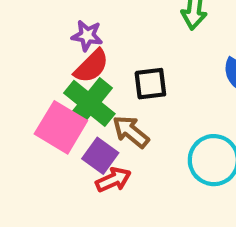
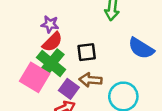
brown arrow: (131, 132) -> (90, 80), moved, turned -35
purple square: (100, 156) -> (69, 89), moved

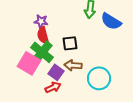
red semicircle: (52, 42) -> (43, 35), turned 120
blue semicircle: (141, 48) -> (111, 21), moved

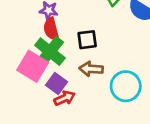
purple square: (56, 72) -> (57, 84), moved

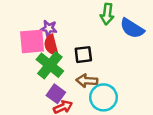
pink square: (33, 66) -> (32, 41), moved, turned -36
cyan circle: (126, 86) -> (104, 97), moved

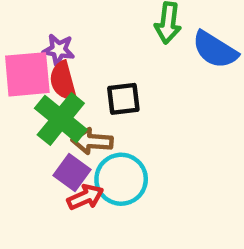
brown arrow: (87, 81) -> (92, 141), moved
cyan circle: (104, 97) -> (121, 179), moved

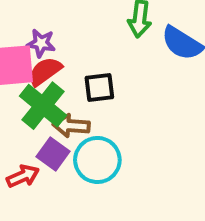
red semicircle: (63, 81) -> (45, 71), turned 69
red arrow: (85, 197) -> (23, 176), moved

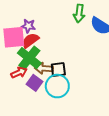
black square: (99, 87) -> (58, 69), moved
red arrow: (23, 176) -> (19, 73), moved

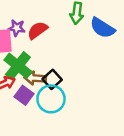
red semicircle: (30, 40) -> (38, 30), moved
black square: (58, 69) -> (52, 79), turned -35

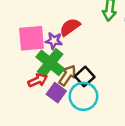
purple star: (17, 28) -> (54, 41), moved
brown arrow: (35, 78) -> (67, 75), turned 120

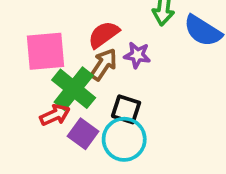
purple star: (54, 41) -> (137, 55), moved
brown arrow: (67, 75) -> (104, 64), moved
black square: (85, 77) -> (126, 109), turned -30

